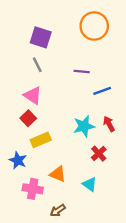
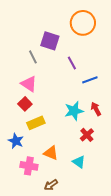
purple square: (41, 37) -> (50, 41), moved
purple line: (82, 72) -> (72, 63), turned 56

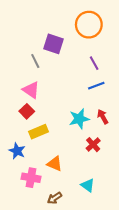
purple line: (72, 63) -> (94, 63), moved
cyan triangle: (79, 162) -> (88, 185), moved

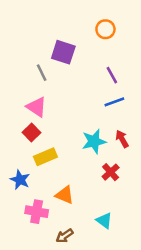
orange circle: (89, 25) -> (105, 29), size x0.6

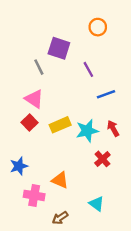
purple line: (112, 75) -> (88, 69), moved
yellow rectangle: (45, 157) -> (60, 125), moved
blue star: (20, 180) -> (19, 166), turned 30

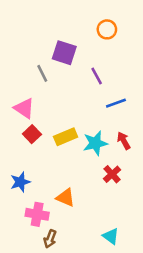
pink triangle: (34, 99) -> (24, 108), moved
cyan triangle: (97, 204) -> (111, 236), moved
brown arrow: (60, 218) -> (50, 239), moved, turned -35

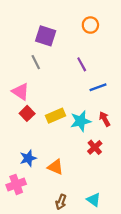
purple square: (64, 53) -> (46, 36), moved
blue star: (20, 182) -> (28, 158), moved
pink cross: (37, 214) -> (16, 184), moved, turned -30
brown arrow: (50, 239) -> (61, 202), moved

